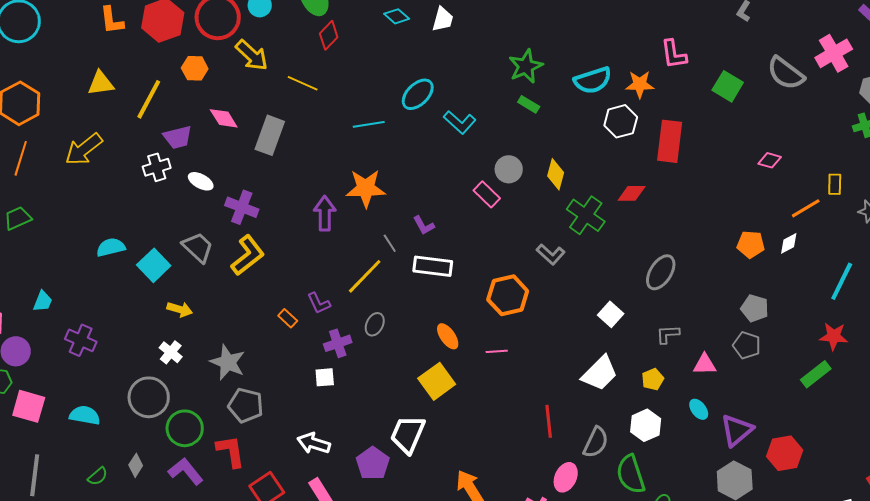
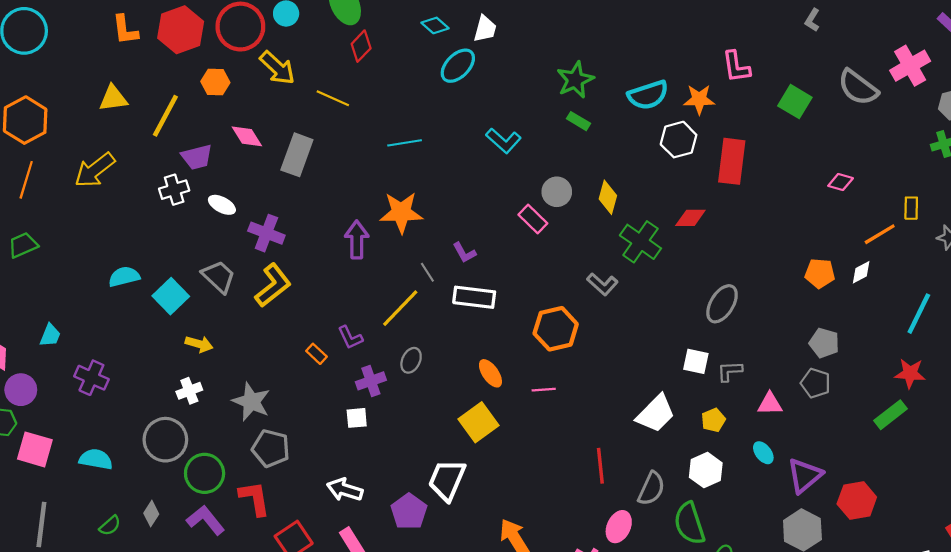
cyan ellipse: (418, 94) -> (458, 66), moved
white square: (611, 314) -> (696, 361), moved, turned -30
white cross: (171, 352) -> (189, 391), turned 30

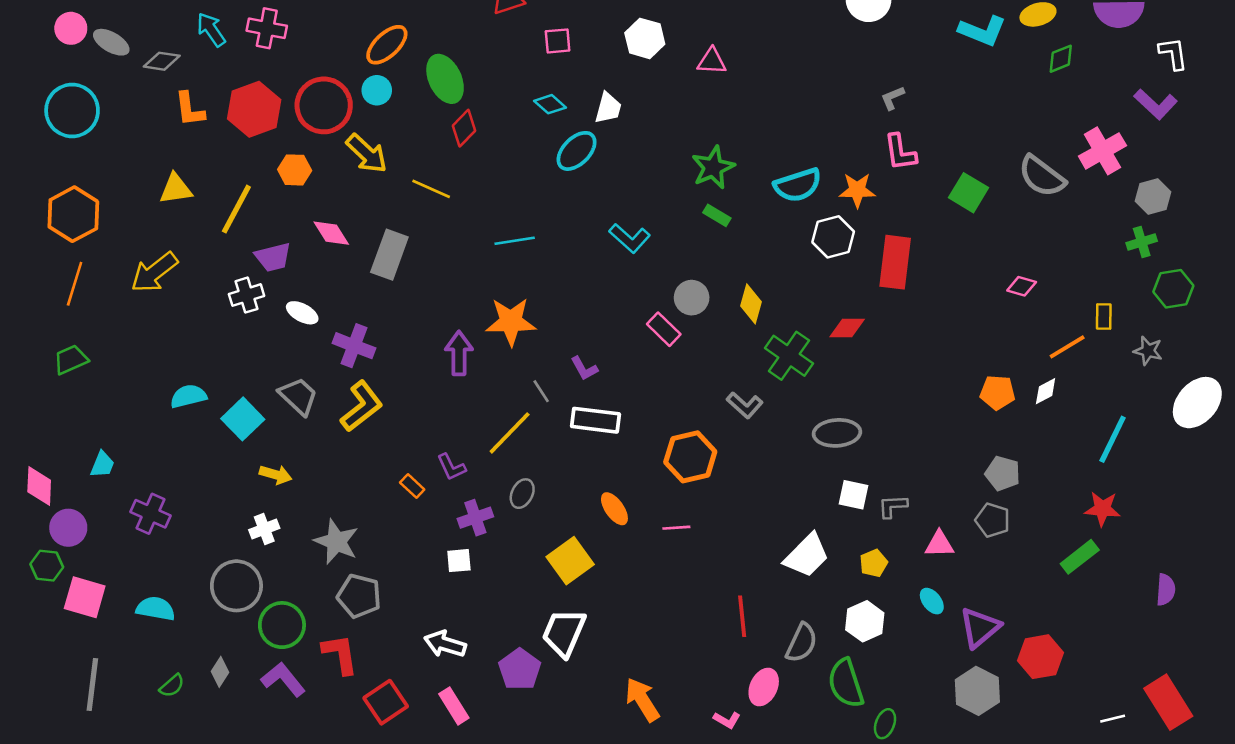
gray L-shape: (812, 20) -> (893, 98), moved, turned 35
gray ellipse: (722, 304) -> (837, 433), moved, turned 54
yellow square: (478, 422) -> (570, 561), moved

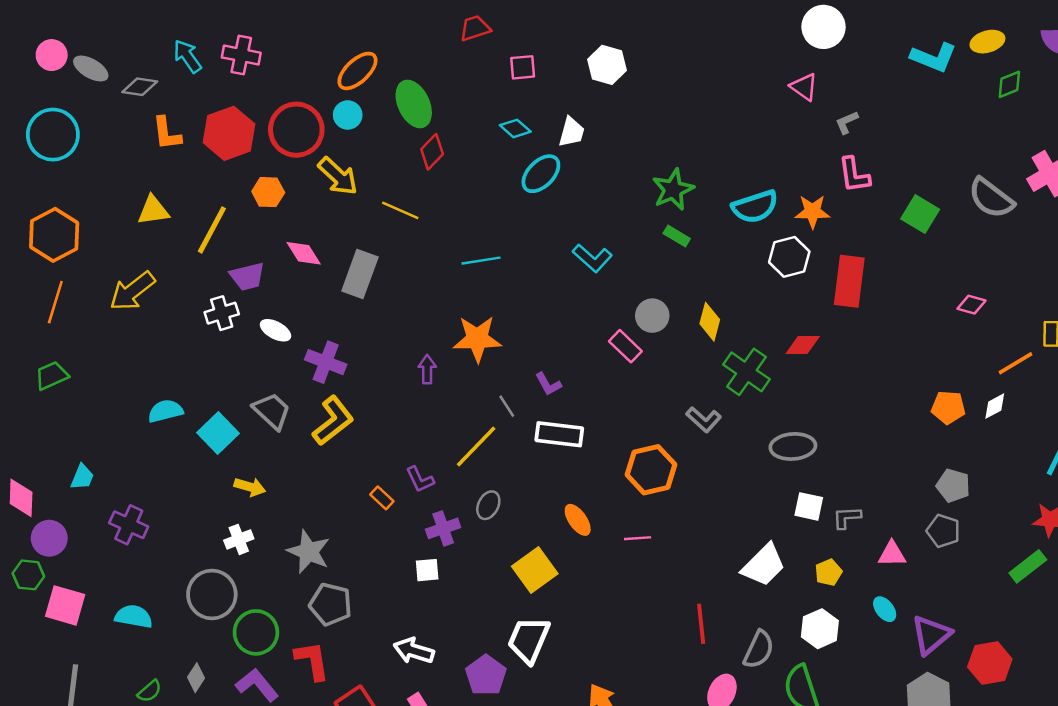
pink triangle: (712, 61) -> (804, 87), moved, turned 32
purple arrow: (459, 353) -> (427, 369), size x0.7

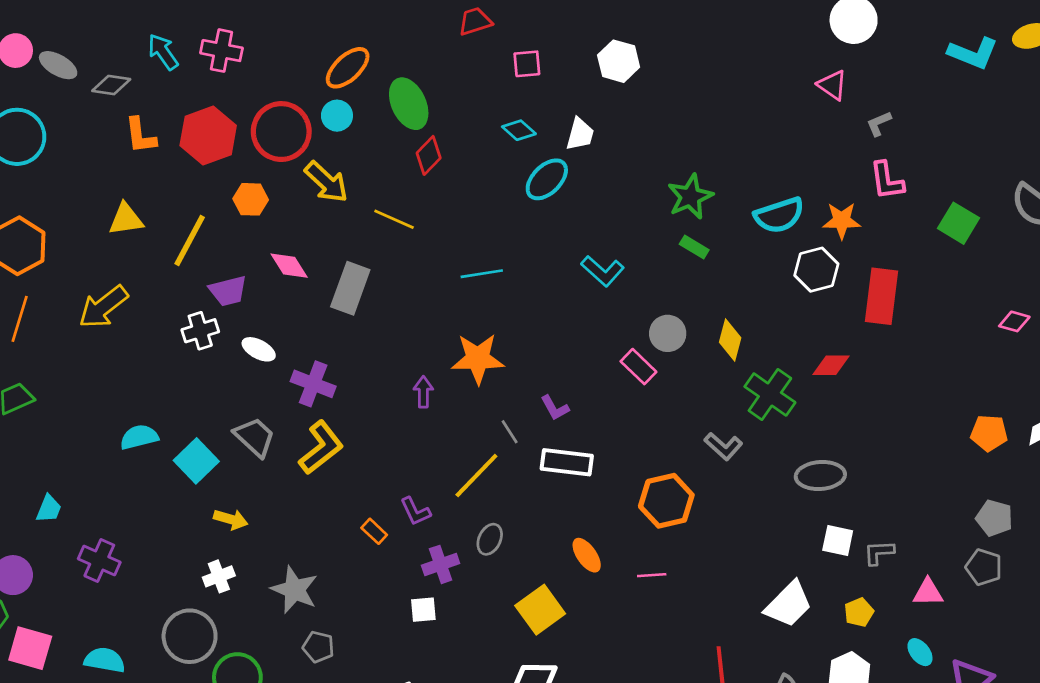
gray pentagon: (331, 604) -> (318, 647), size x0.7

